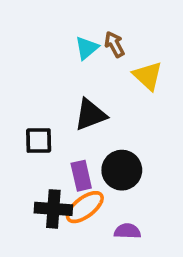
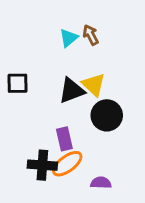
yellow triangle: (148, 76) -> (94, 85), moved
black square: (39, 141) -> (17, 83), moved
black circle: (122, 170) -> (107, 115), moved

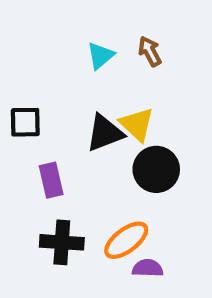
brown arrow: (91, 35) -> (150, 51), moved
purple rectangle: (64, 139) -> (51, 180), moved
orange ellipse: (67, 164) -> (126, 240), moved

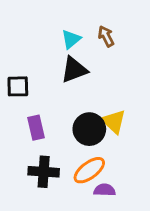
yellow triangle: (137, 124) -> (114, 121), moved
black triangle: (105, 133) -> (74, 70), moved
black circle: (156, 169) -> (89, 129), moved

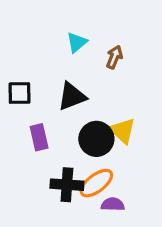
brown arrow: (106, 36) -> (114, 57), moved, turned 50
black triangle: (74, 70) -> (72, 96), moved
black cross: (44, 172) -> (67, 185), moved

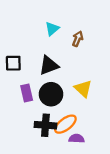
black circle: (96, 139) -> (51, 94), moved

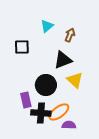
black square: (13, 63) -> (22, 47), moved
black triangle: (49, 65) -> (63, 60), moved
purple rectangle: (27, 93) -> (26, 100), moved

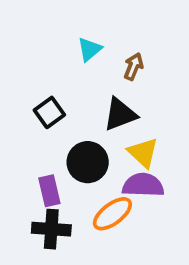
black square: (22, 47) -> (49, 112), moved, turned -35
black cross: (41, 113) -> (51, 229), moved
purple semicircle: (69, 125) -> (143, 185), moved, size x1.5

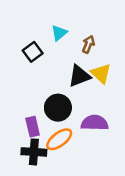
black square: (49, 112) -> (33, 52), moved
yellow triangle: (143, 153) -> (101, 73), moved
orange ellipse: (112, 214) -> (59, 139), moved

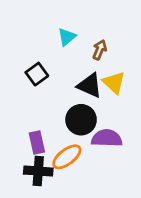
black square: (33, 52) -> (37, 74), moved
black triangle: (79, 76) -> (90, 85), turned 45
black circle: (58, 108) -> (81, 120), moved

